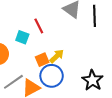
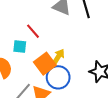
orange square: (42, 60) -> (45, 64), size x1.5

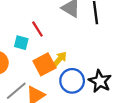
blue circle: (58, 77) -> (72, 81), moved

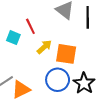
yellow arrow: (60, 59) -> (44, 47), moved
orange square: (44, 64) -> (66, 54), moved, turned 30

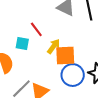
orange square: (66, 54) -> (65, 56), moved

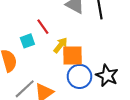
cyan square: (22, 43) -> (27, 41), turned -32

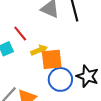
yellow arrow: (60, 45) -> (39, 50), turned 35

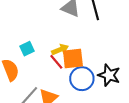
red line: (20, 33) -> (56, 62), moved

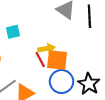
cyan square: (27, 49) -> (13, 32), moved

